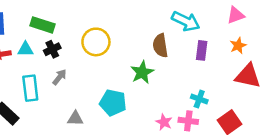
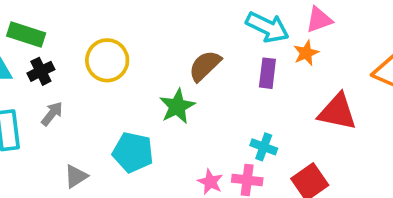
cyan arrow: (186, 21) -> (267, 27), moved
brown semicircle: (160, 46) -> (205, 66), turned 55
orange star: (238, 46) -> (306, 53), moved
gray triangle: (75, 118) -> (76, 176), turned -35

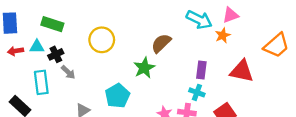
black cross: (41, 71) -> (56, 54), moved
purple rectangle: (267, 73) -> (201, 70), moved
gray arrow: (52, 114) -> (68, 72), turned 96
cyan pentagon: (133, 152) -> (117, 96), turned 30

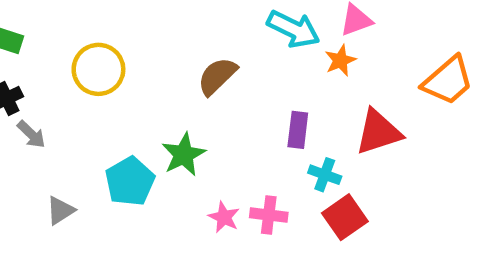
green star: (144, 68) -> (184, 155), moved
red triangle: (242, 71) -> (378, 132), turned -30
cyan cross: (197, 92) -> (325, 175), moved

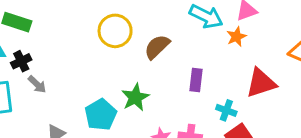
yellow circle: (98, 69) -> (115, 31), moved
purple rectangle: (298, 130) -> (196, 80), moved

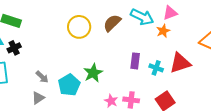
brown semicircle: (157, 47) -> (112, 23), moved
gray arrow: (37, 84) -> (42, 77), moved
cyan cross: (226, 110) -> (156, 68), moved

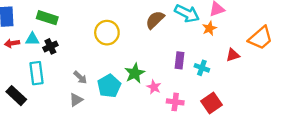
yellow circle: (79, 27) -> (107, 33), moved
red triangle: (180, 63) -> (233, 55), moved, size x0.6
pink star: (111, 101) -> (154, 87), moved

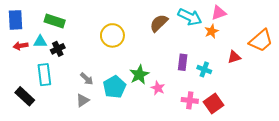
pink cross: (175, 102) -> (190, 100), moved

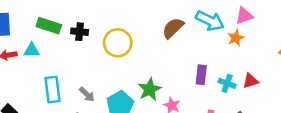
black cross: (58, 49) -> (80, 32), moved, turned 32
red triangle: (234, 57) -> (250, 81), moved
cyan rectangle: (44, 75) -> (52, 89), moved

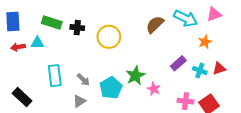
orange star: (236, 38) -> (205, 42), moved
purple rectangle: (201, 75) -> (178, 63), turned 42

